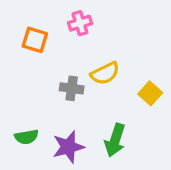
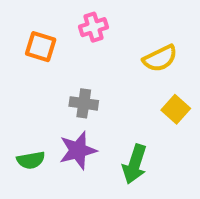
yellow semicircle: (105, 73) -> (160, 58), moved
purple star: (68, 147) -> (78, 150), moved

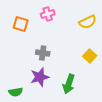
yellow semicircle: (160, 58) -> (88, 22), moved
green semicircle: (31, 160) -> (16, 92), moved

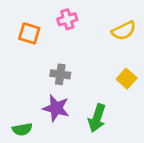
purple star: (40, 77) -> (56, 108), turned 30

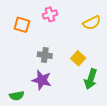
yellow square: (127, 79) -> (78, 58), moved
green arrow: (97, 118) -> (91, 79), moved

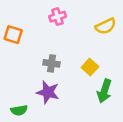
orange square: (22, 25) -> (13, 35), moved

